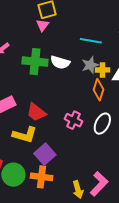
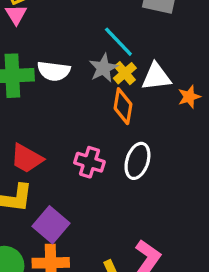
cyan line: (91, 41) -> (118, 42), moved, turned 45
yellow cross: (103, 70) -> (125, 73), turned -32

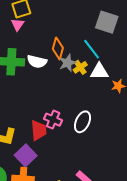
cyan line: (118, 42) -> (92, 49), moved
orange diamond: (123, 106) -> (58, 48), moved
red trapezoid: (27, 158) -> (39, 130), moved, turned -130

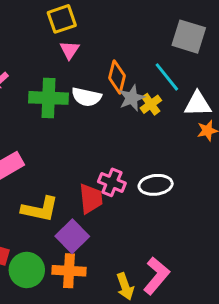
pink triangle: (18, 25) -> (70, 50), moved
white triangle: (99, 71) -> (198, 104), moved
white ellipse: (82, 122) -> (156, 185), turned 60

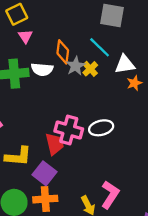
pink cross: (112, 182) -> (69, 130), size x1.4

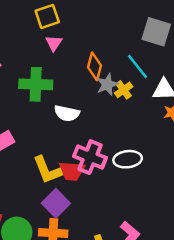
white semicircle: (42, 69) -> (67, 113), moved
red trapezoid: (55, 144) -> (72, 171), turned 100
yellow L-shape: (18, 156) -> (47, 170), moved, turned 56

